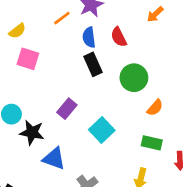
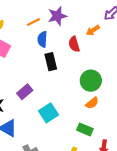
orange arrow: (155, 14) -> (93, 30), moved
blue semicircle: (89, 37) -> (42, 39), moved
green circle: (134, 78) -> (91, 81), moved

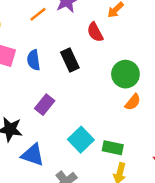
blue semicircle: (42, 39) -> (34, 60), moved
cyan square: (48, 113) -> (81, 140), moved
green rectangle: (85, 129) -> (113, 148), moved

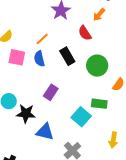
orange line: (38, 14) -> (42, 39), moved
green circle: (125, 74) -> (97, 66), moved
green rectangle: (113, 148) -> (99, 104), moved

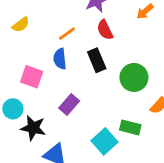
red semicircle: (85, 33) -> (105, 30), moved
pink square: (17, 57) -> (32, 77), moved

